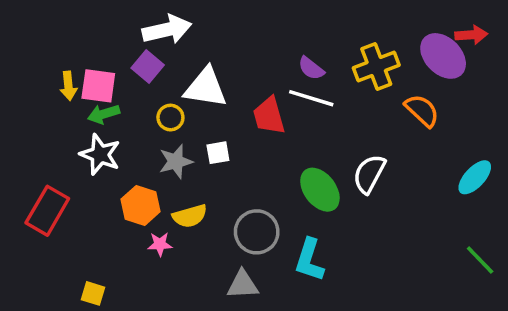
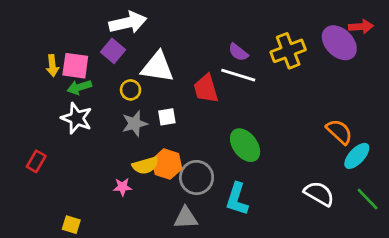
orange semicircle: (422, 110) -> (339, 132), moved
white semicircle: (369, 174) -> (319, 194), moved, turned 92
cyan ellipse: (475, 177) -> (357, 156), moved
orange hexagon: (141, 205) -> (167, 164), moved
red rectangle: (47, 211) -> (36, 161), size x0.6

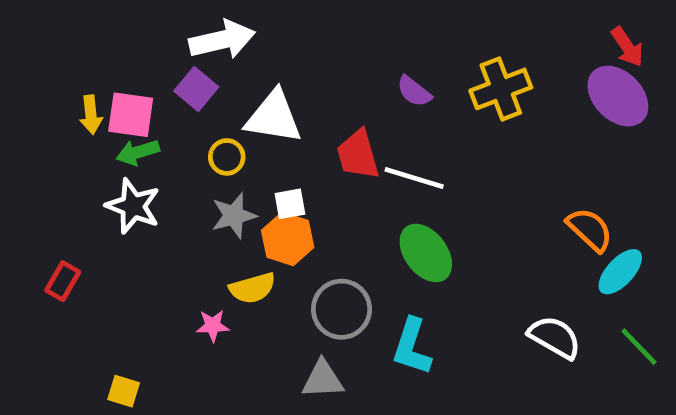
red arrow: (361, 27) -> (627, 47), turned 60
purple ellipse: (339, 43) -> (618, 96), moved
white line: (238, 75) -> (414, 178), moved
orange hexagon: (167, 164) -> (288, 239), moved

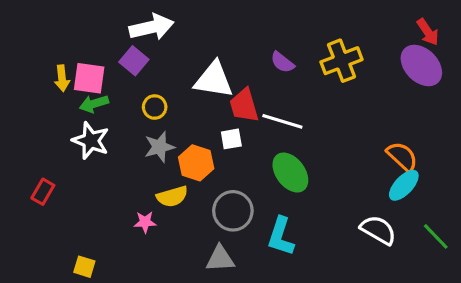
white triangle: (274, 117) -> (214, 80), moved
white square: (290, 204) -> (231, 139), moved
cyan ellipse: (620, 272) -> (404, 185), moved

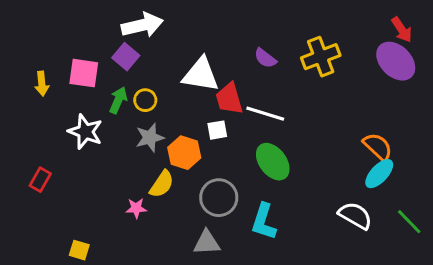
yellow arrow: (62, 78) -> (42, 84), moved
green arrow: (94, 104) -> (118, 100), moved, turned 130
yellow semicircle: (172, 196) -> (162, 184), turned -40

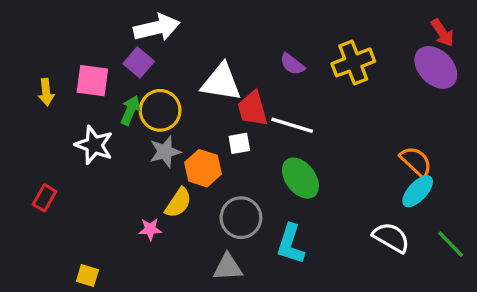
yellow circle: (145, 100) -> (160, 110), size x1.6

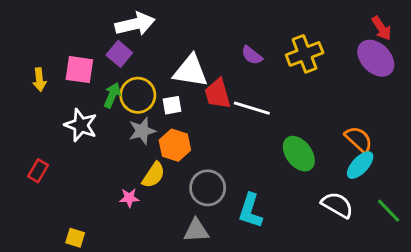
white square: (239, 143) -> (172, 105), moved
green ellipse: (300, 178) -> (299, 154), moved

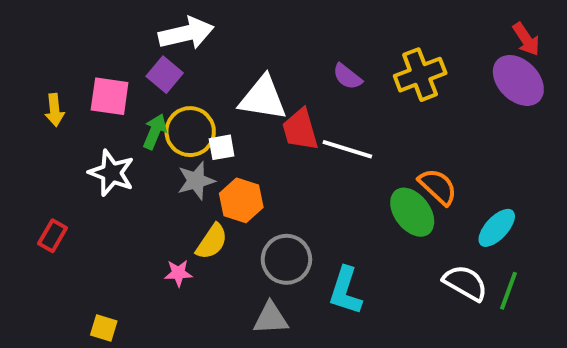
white square: (172, 105) -> (222, 147), moved
orange semicircle: (359, 139) -> (438, 187), moved
green line: (389, 211) -> (509, 291), moved, turned 64

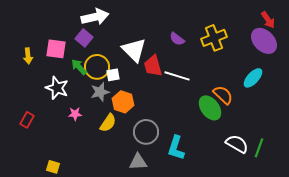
white triangle: (263, 98) -> (134, 50), turned 36
green arrow: (155, 132) -> (79, 67), turned -66
cyan ellipse: (497, 228) -> (253, 78), moved
pink star: (178, 273) -> (75, 114), moved

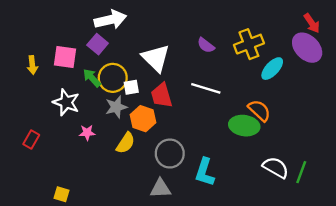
red trapezoid: (153, 66) -> (162, 95), moved
cyan ellipse: (253, 78) -> (272, 69), moved
green ellipse: (210, 108) -> (244, 126), turned -45

